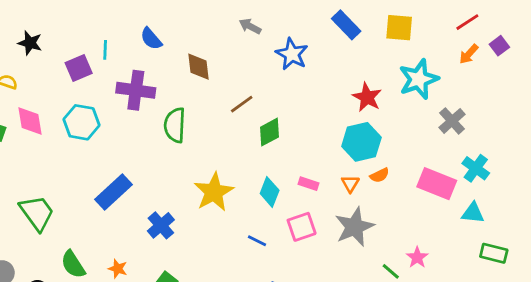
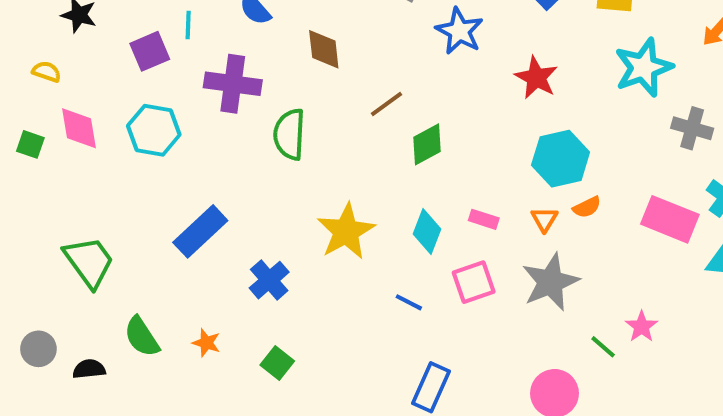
red star: (367, 97) -> (536, 78), moved
gray cross: (452, 121) -> (692, 128), turned -32

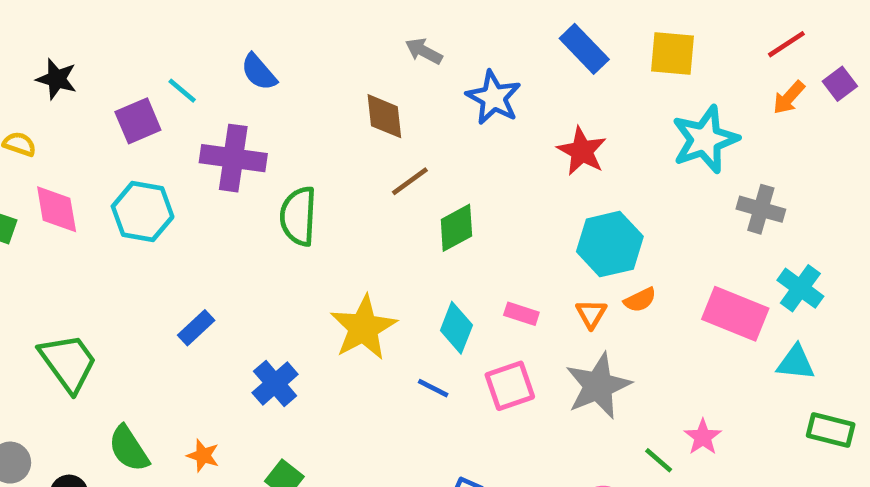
cyan line: (188, 25) -> (182, 91), turned -52
brown diamond: (324, 49) -> (384, 116), moved
blue rectangle: (200, 231) -> (196, 328), size x0.6
blue line: (409, 302) -> (433, 388), moved

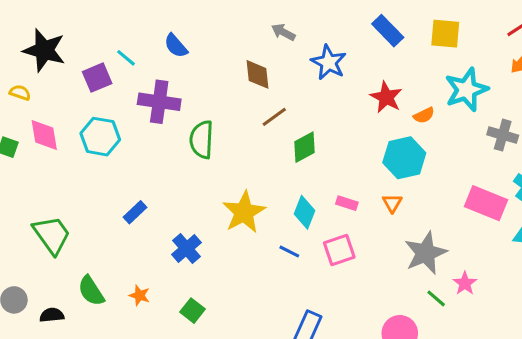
black star: (57, 79) -> (44, 50), size x1.6
orange semicircle: (640, 300) -> (424, 115), moved
gray star: (598, 386) -> (426, 253), moved

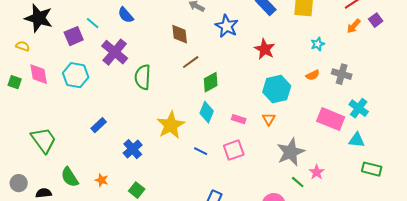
cyan star: (466, 90) -> (318, 44), size x0.5
purple cross: (159, 102) -> (115, 52), turned 32
orange semicircle: (424, 115) -> (313, 75), moved
cyan diamond: (304, 212) -> (207, 112), moved

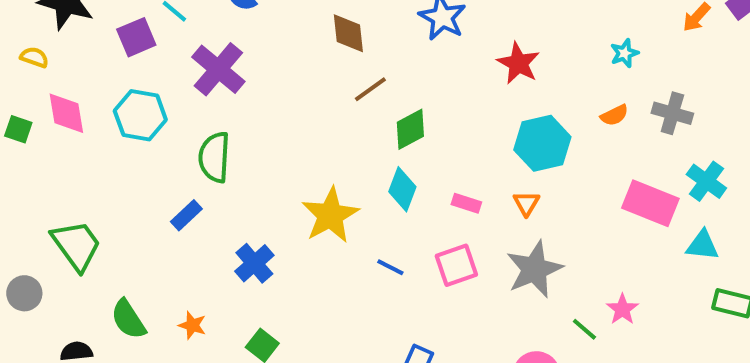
green semicircle: (143, 77) -> (214, 157), moved
gray star: (291, 152) -> (534, 269), moved
gray circle: (19, 183) -> (24, 293), moved

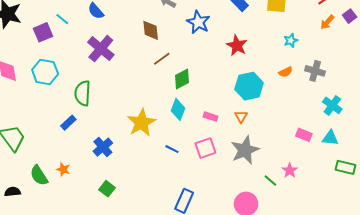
purple cross: (218, 69) -> (101, 49), moved
pink rectangle: (650, 203) -> (304, 135), moved, size x0.6
orange star: (192, 325) -> (63, 169), moved

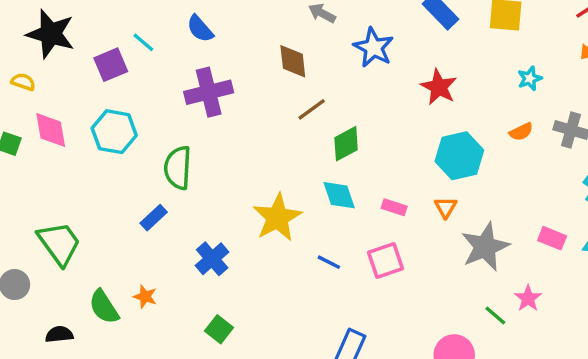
purple cross: (101, 49) -> (209, 92), turned 36
cyan diamond: (178, 109) -> (339, 195), turned -40
gray star: (245, 150) -> (485, 247), moved

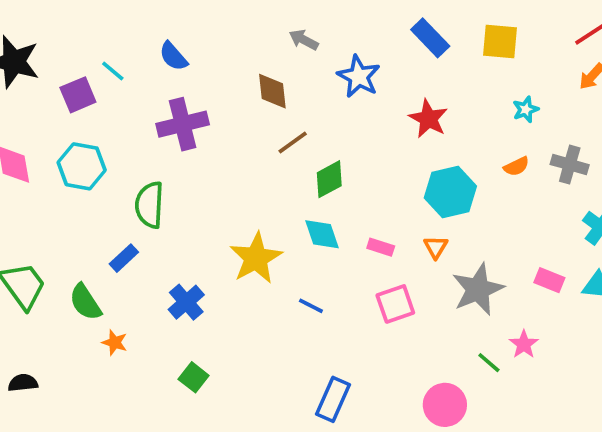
pink square: (386, 260) -> (395, 304), moved
green semicircle: (104, 307) -> (85, 302), moved

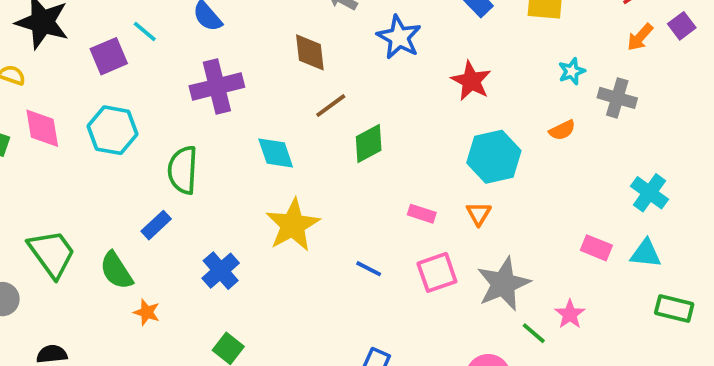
gray cross: (570, 165) -> (617, 98), moved
cyan diamond: (322, 234) -> (276, 153), moved
gray star: (478, 289) -> (503, 284), moved
blue line: (311, 306) -> (369, 269), moved

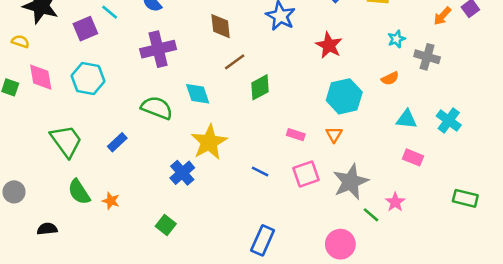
green semicircle: (183, 170) -> (157, 108), moved, turned 108
green trapezoid: (52, 254) -> (66, 141), moved
cyan triangle: (646, 254) -> (407, 119), moved
green semicircle: (116, 271) -> (79, 192), moved
blue cross: (221, 271) -> (182, 173), moved

